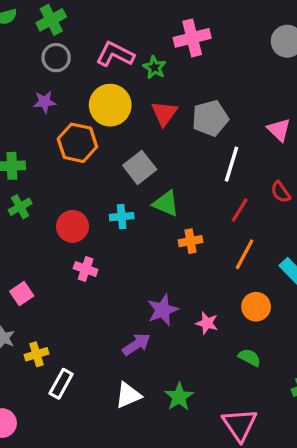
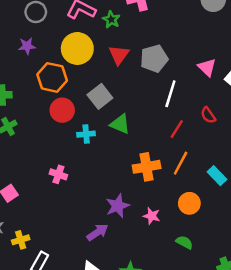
red circle: (72, 226) -> (62, 110), moved
orange cross: (190, 241) -> (147, 167), moved, size x1.5

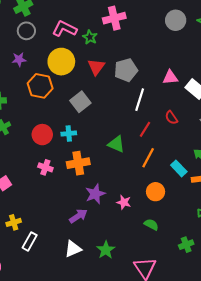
pink triangle: (207, 67) -> (170, 77), turned -49
red circle: (62, 110) -> (42, 135), moved
green triangle: (120, 124) -> (116, 144), moved
orange cross: (147, 167) -> (78, 163), moved

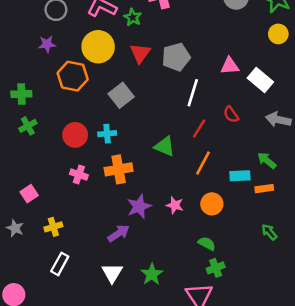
cyan rectangle: (179, 168) -> (240, 176), turned -49
pink star: (124, 202) -> (175, 205), moved
yellow cross: (14, 222) -> (53, 227), moved
green cross: (186, 245) -> (216, 268), moved
white triangle: (73, 249) -> (112, 273), turned -36

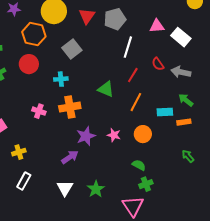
gray arrow: (278, 120) -> (181, 72), moved
red circle: (75, 135) -> (29, 64), moved

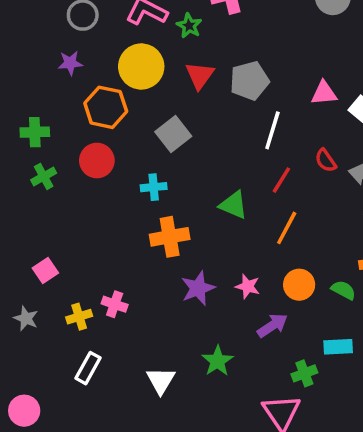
pink cross: (39, 111) -> (115, 304), moved
cyan rectangle: (165, 112) -> (338, 347), moved
purple arrow: (70, 157) -> (272, 325), moved
green semicircle: (139, 165) -> (343, 290), moved
green star: (96, 189) -> (217, 361), moved

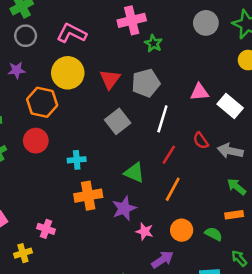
green star: (189, 26) -> (153, 43), moved
gray square: (173, 134) -> (118, 121), moved
purple star: (198, 288) -> (124, 208), moved
pink cross: (115, 304) -> (46, 229), moved

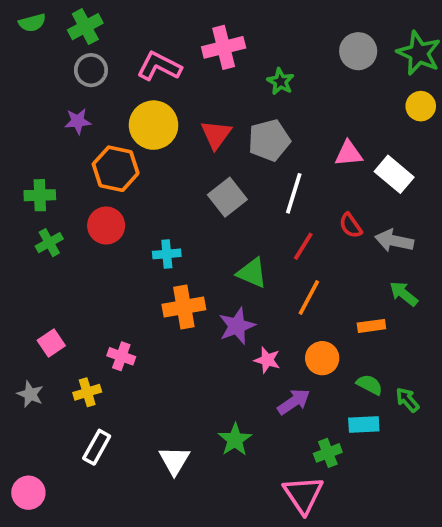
pink cross: (132, 20) -> (224, 47), moved
orange rectangle: (234, 215) -> (371, 326), moved
green semicircle: (214, 234) -> (370, 385), moved

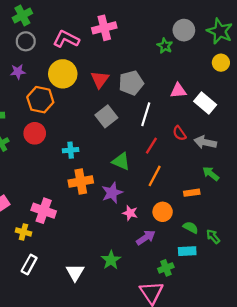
green star: (280, 81) -> (165, 46), moved
pink cross: (121, 356) -> (44, 211), size x1.5
yellow cross: (87, 392) -> (23, 232), turned 32

